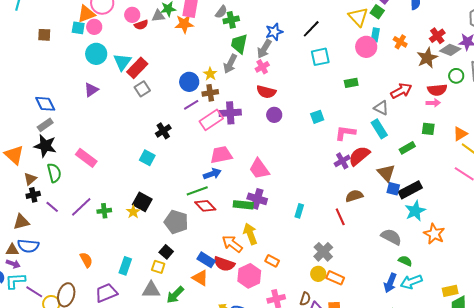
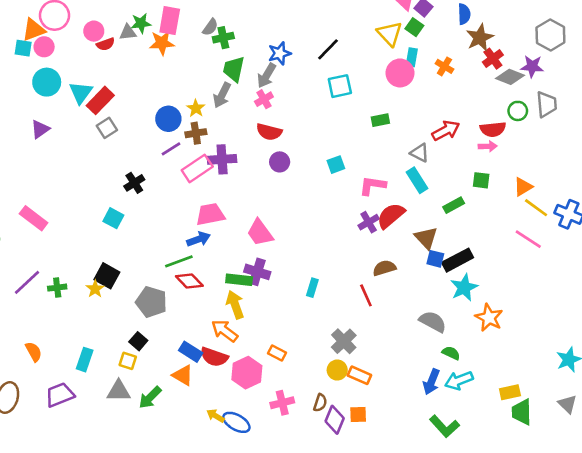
brown star: (427, 58) -> (480, 38), moved
yellow arrow: (250, 234) -> (235, 305), moved

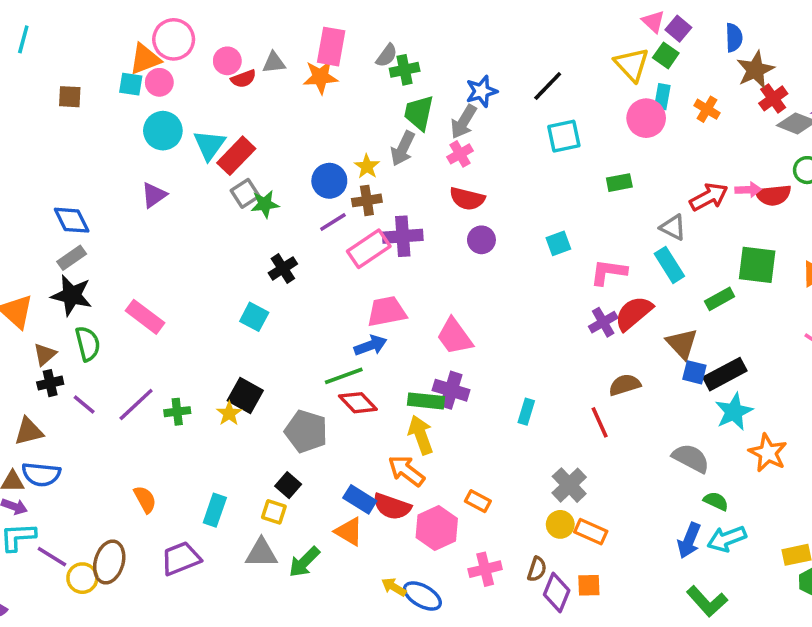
green star: (141, 23) -> (265, 204), moved
pink arrow: (488, 146) -> (748, 190), moved
green square: (481, 180) -> (757, 265), size x1.6

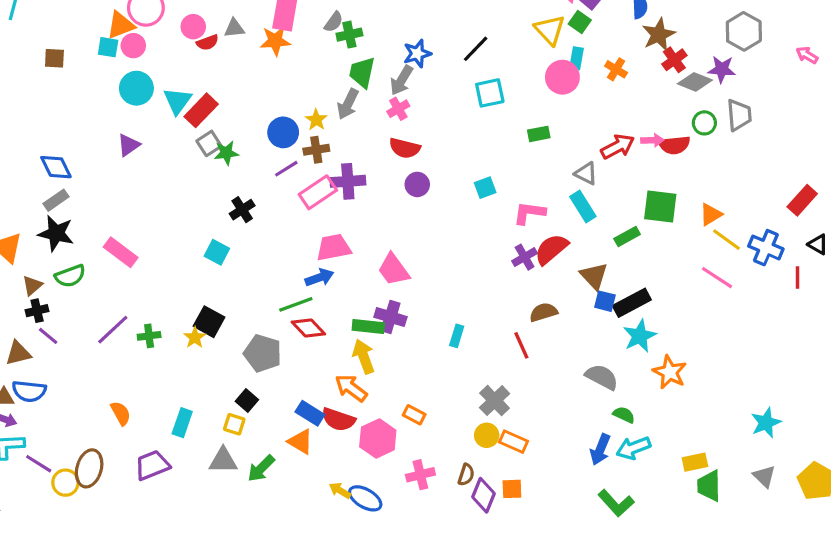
green semicircle: (88, 344) -> (70, 276), turned 84
purple line: (84, 404) -> (48, 336), moved

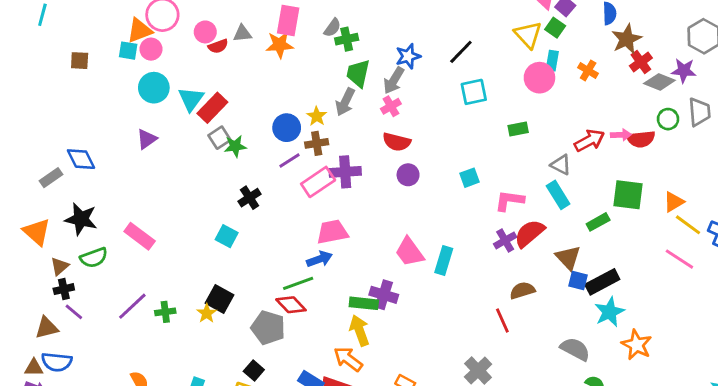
gray rectangle: (56, 200) -> (51, 178), moved
pink trapezoid: (394, 270) -> (409, 252), moved
red diamond: (308, 328) -> (291, 305), moved
cyan rectangle: (457, 336) -> (444, 260), moved, size x1.4

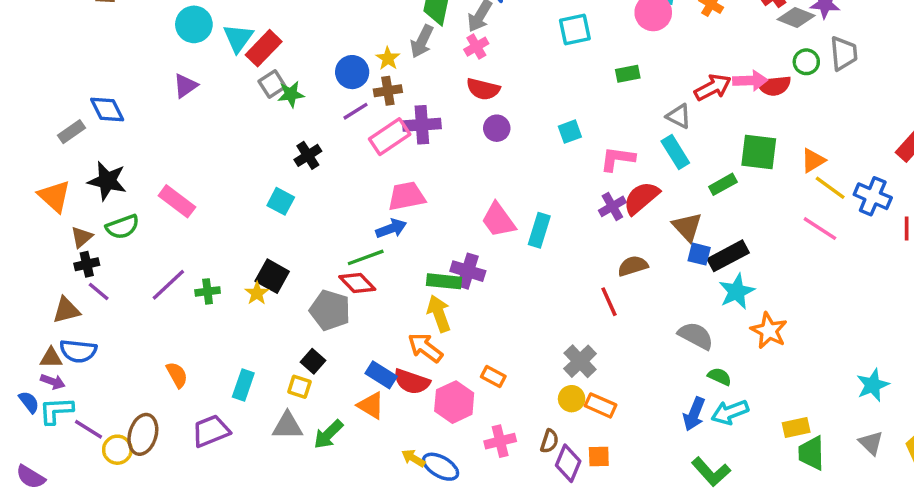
pink arrow: (621, 135) -> (750, 81), size x1.4

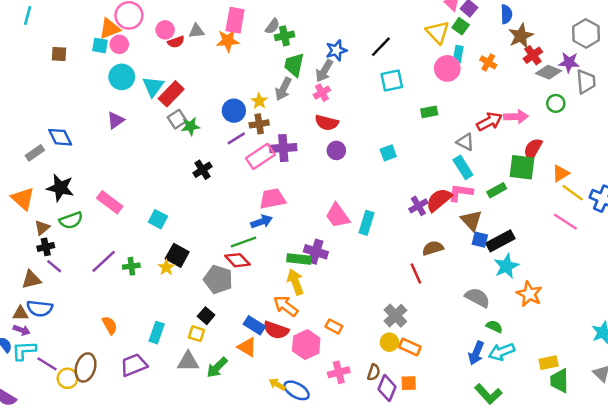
gray trapezoid: (844, 53) -> (586, 82), moved
red semicircle: (774, 86) -> (533, 149), moved, turned 125
pink L-shape: (617, 159) -> (461, 193), moved
cyan square: (281, 201) -> (158, 219), moved

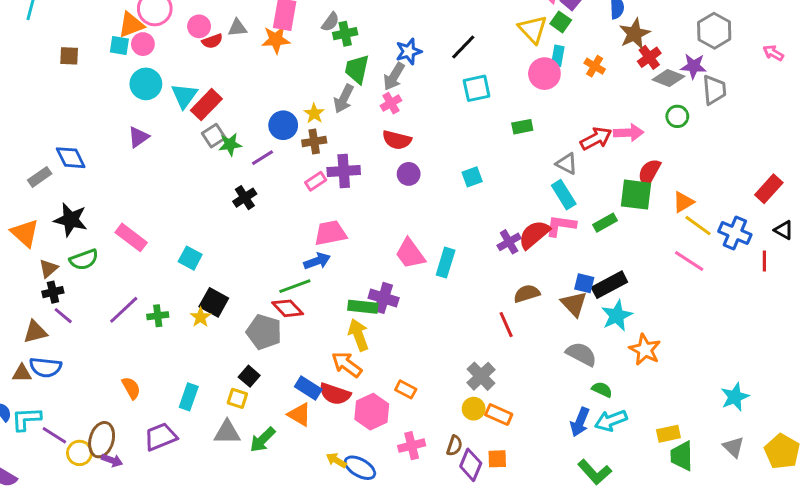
purple line: (236, 138) -> (263, 158), moved
pink rectangle: (260, 156) -> (316, 181), size x0.6
brown triangle: (471, 220) -> (574, 304), moved
purple arrow: (22, 330) -> (112, 460), moved

